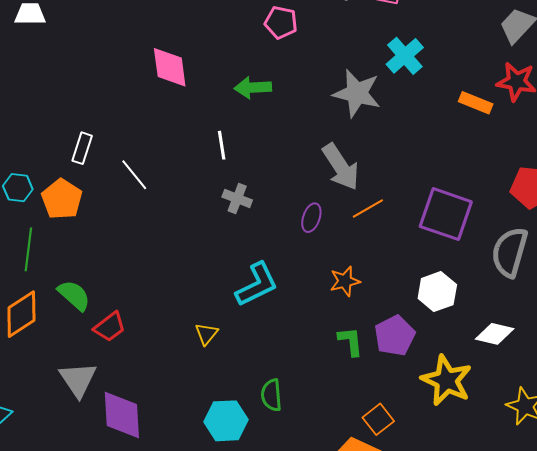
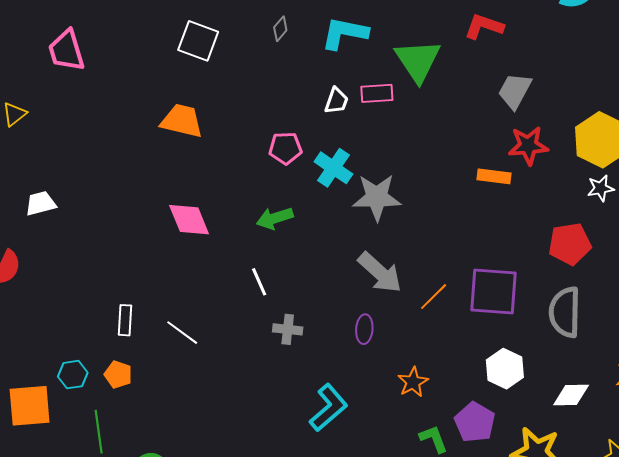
cyan cross: (405, 56) -> (333, 168), moved
orange pentagon: (62, 199) -> (118, 375), size x0.7
orange line: (368, 208) -> (434, 297), moved

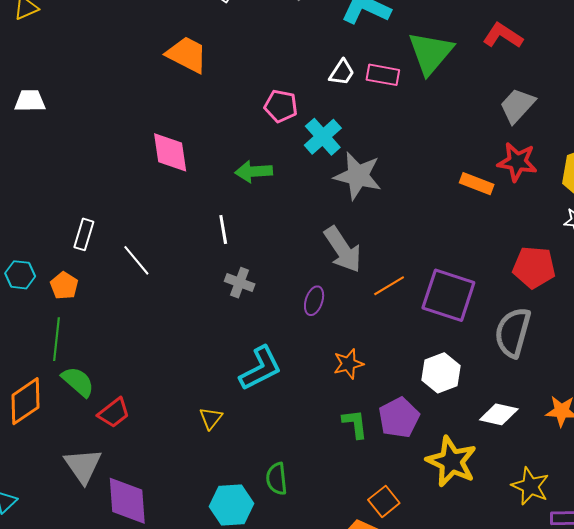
green line: (99, 432) -> (56, 339), moved

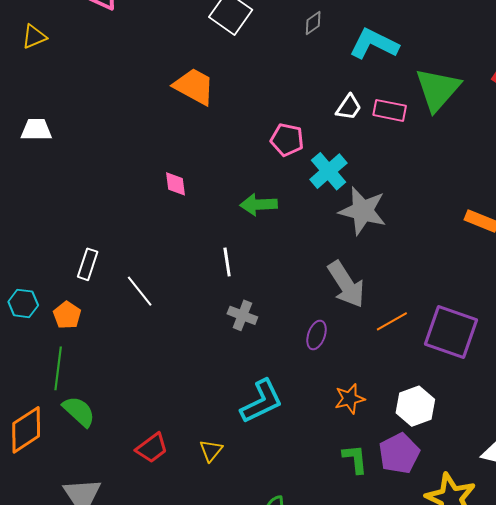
pink diamond: (170, 152) -> (176, 184), size x0.6
white hexagon: (441, 373) -> (415, 406), moved
red trapezoid: (114, 413) -> (152, 448), moved

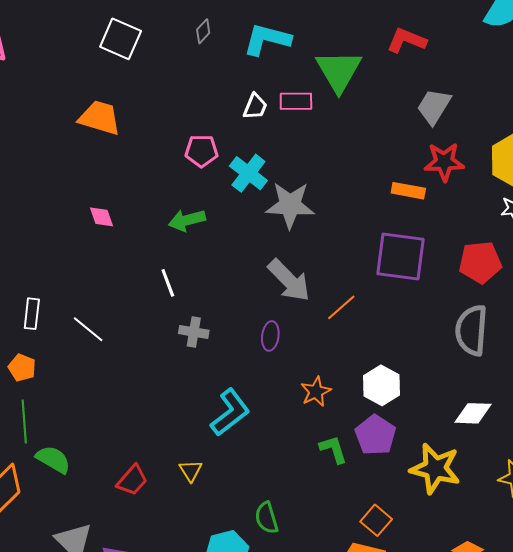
purple square: (451, 332) -> (400, 257), moved

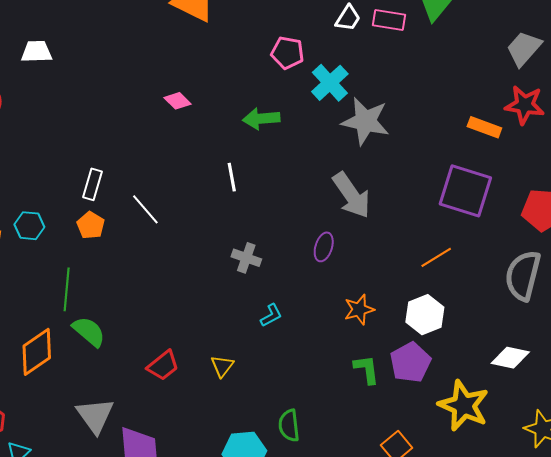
pink diamond: (101, 217) -> (178, 101), turned -36
orange line: (341, 307) -> (436, 257), moved
gray cross: (194, 332) -> (246, 258), moved
orange pentagon: (22, 368) -> (91, 225), moved
cyan L-shape: (230, 412) -> (271, 315), size x0.5

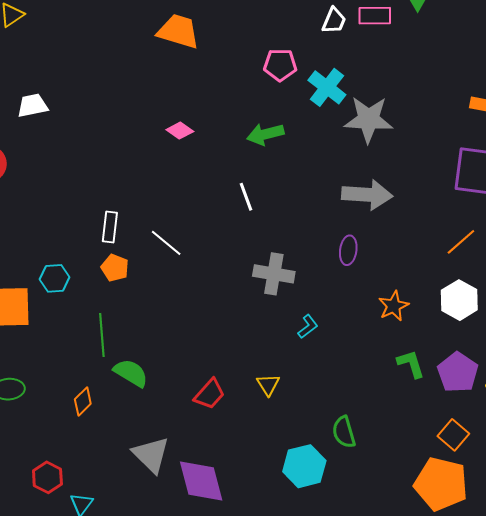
gray arrow: (352, 195) -> (367, 195), turned -42
gray cross: (246, 258) -> (274, 274), size x1.4
orange diamond: (37, 352) -> (83, 402), size x0.6
purple pentagon: (410, 362) -> (458, 372), moved

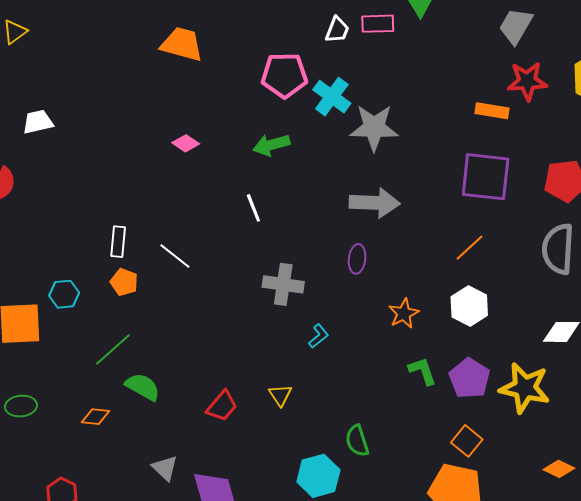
pink pentagon: (280, 65) -> (284, 75), size x1.4
green line: (102, 335) -> (113, 350), turned 54
orange diamond: (83, 402) -> (95, 417), turned 52
gray triangle: (151, 455) -> (165, 468), size x0.7

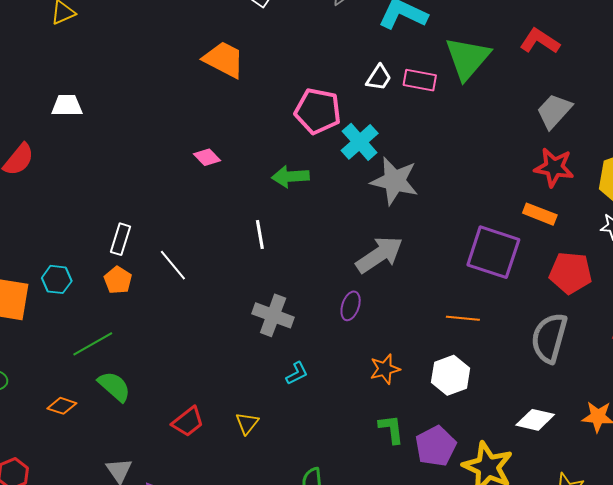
orange rectangle: (492, 111) -> (540, 214), moved
gray arrow: (375, 203) -> (379, 255), turned -48
orange line: (469, 248) -> (463, 318), turned 36

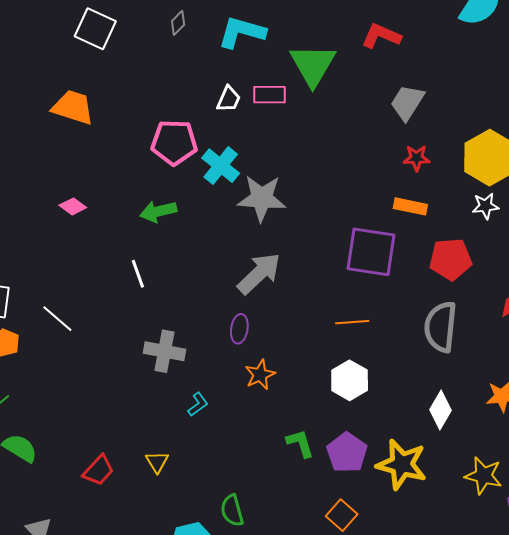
red star: (554, 167) -> (417, 158), size x0.7
orange star: (385, 369) -> (260, 375), moved
white diamond: (535, 420) -> (441, 410), turned -63

